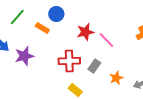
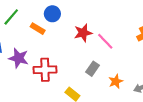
purple star: (24, 56) -> (19, 58), turned 30
red cross: (69, 61) -> (45, 70), moved

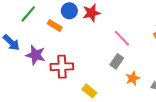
red star: (83, 33) -> (91, 13), moved
gray rectangle: (93, 69) -> (117, 61), moved

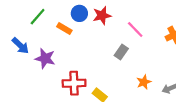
pink line: (122, 38) -> (135, 30), moved
gray rectangle: (117, 61) -> (121, 52), moved
red cross: (62, 67) -> (74, 83), moved

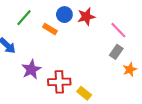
gray rectangle: (121, 52) -> (116, 52), moved
purple star: (45, 58) -> (31, 69), moved, turned 30
orange star: (144, 82) -> (130, 69), moved

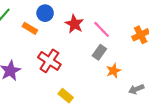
red star: (86, 17) -> (74, 24), moved, turned -30
red cross: (59, 82) -> (49, 61), moved, turned 35

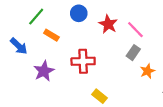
orange rectangle: (30, 28) -> (51, 35), moved
red cross: (49, 61) -> (83, 61), turned -35

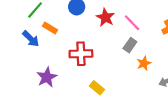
blue arrow: (19, 46) -> (31, 39), moved
purple star: (44, 71) -> (47, 77), moved

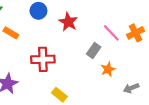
pink line: (132, 23) -> (111, 33), moved

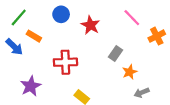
pink line: (111, 33) -> (132, 18), moved
gray arrow: (131, 88) -> (142, 93), moved

